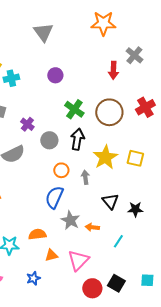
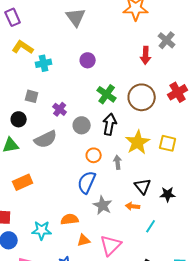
orange arrow: (92, 227) -> (133, 206), moved

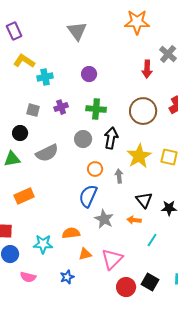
green cross: (107, 94) -> (96, 109), moved, turned -30
purple cross: (60, 109) -> (61, 107), moved, turned 32

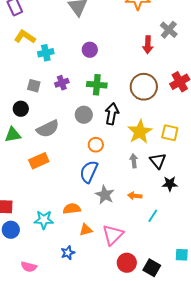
gray arrow: (119, 176) -> (134, 161), moved
orange rectangle: (24, 196) -> (39, 161), moved
black triangle: (144, 200) -> (158, 161), moved
pink semicircle: (28, 277) -> (29, 267), moved
black square: (150, 282) -> (152, 268), moved

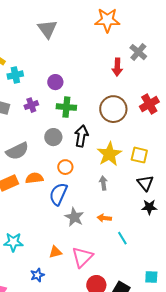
purple circle: (90, 50) -> (55, 82), moved
black triangle: (158, 161) -> (145, 183), moved
black star: (170, 184) -> (149, 207), moved
orange semicircle: (72, 209) -> (34, 178), moved
cyan line: (153, 216) -> (122, 238), turned -64

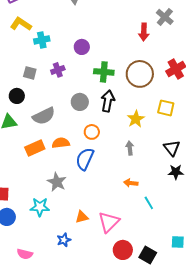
green cross: (66, 107) -> (104, 72), moved
yellow star: (109, 154) -> (136, 119), size x0.7
yellow square: (139, 155) -> (166, 108), moved
gray star: (74, 217) -> (57, 182), moved

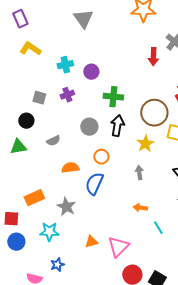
cyan cross: (42, 40) -> (65, 65), moved
brown circle: (140, 74) -> (154, 113), moved
gray semicircle: (44, 116) -> (53, 141), size x0.6
orange rectangle: (35, 148) -> (34, 198), moved
blue star: (64, 240) -> (57, 265), moved

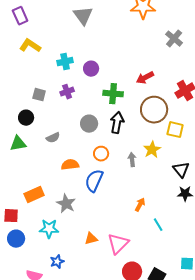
red arrow: (153, 57) -> (145, 78), moved, turned 60
yellow star: (145, 144) -> (152, 150), moved
gray arrow: (139, 173) -> (132, 160), moved
orange arrow: (140, 208) -> (140, 205), turned 112

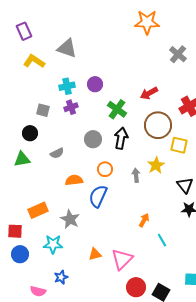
gray triangle: (83, 16) -> (67, 48), moved, turned -35
cyan cross: (65, 62) -> (67, 86), moved
green cross: (113, 94) -> (117, 109), turned 30

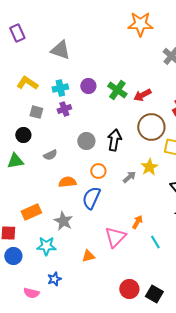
yellow L-shape: (34, 61) -> (27, 83), moved
green cross: (117, 109) -> (117, 90), moved
gray arrow: (136, 175) -> (129, 177), turned 56
pink triangle: (122, 259) -> (115, 237), moved

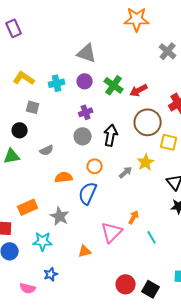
gray triangle: (60, 50) -> (87, 53), moved
purple cross: (64, 109) -> (86, 112), moved

